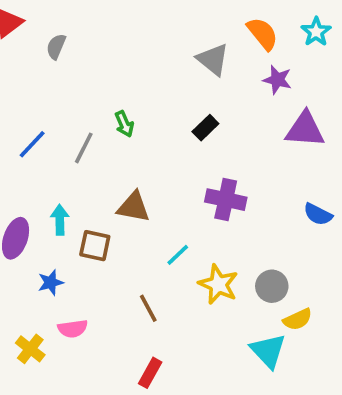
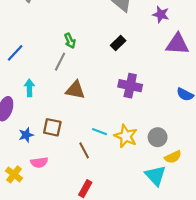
gray line: (84, 148) -> (60, 62), moved
cyan arrow: (60, 220) -> (29, 88), moved
brown square: (95, 246) -> (52, 127), moved
cyan line: (178, 255) -> (99, 132), moved, turned 64

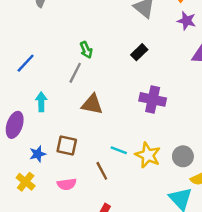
pink semicircle: (39, 162) -> (67, 184), moved
yellow cross: (14, 174) -> (26, 182), moved

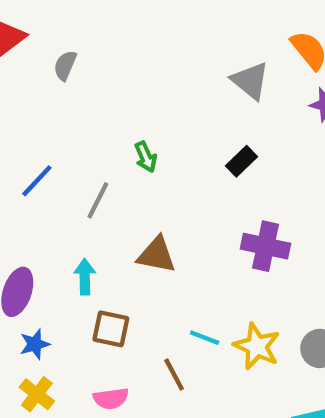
gray line: (75, 73) -> (98, 200), moved
cyan arrow: (41, 102) -> (85, 277), moved
blue star: (38, 154) -> (35, 344), moved

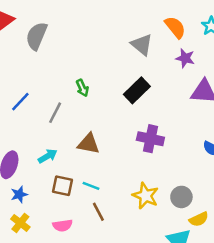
gray semicircle: (65, 65) -> (37, 36), size x1.6
black rectangle: (242, 161) -> (137, 90), size x1.5
cyan arrow: (85, 277) -> (48, 156), turned 60
cyan line: (205, 338) -> (91, 186), moved

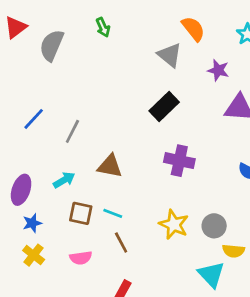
orange semicircle: (175, 27) -> (193, 29), moved
green arrow: (82, 88) -> (103, 27), moved
yellow semicircle: (199, 219) -> (234, 251), turned 30

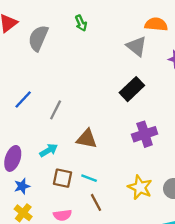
orange semicircle: (193, 29) -> (156, 24), turned -45
purple cross: (179, 161) -> (145, 134), turned -30

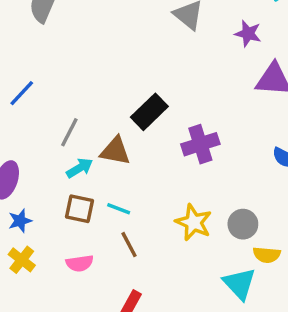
black rectangle: (132, 89) -> (149, 112), moved
gray line: (56, 110) -> (69, 132), moved
cyan arrow: (49, 150) -> (80, 168), moved

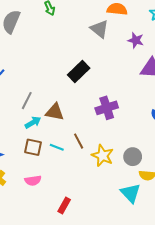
black rectangle: (149, 112) -> (79, 71), moved
brown line: (129, 245) -> (79, 141), moved

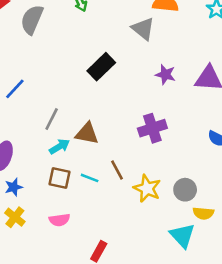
purple star: (136, 40) -> (165, 75), moved
black rectangle: (79, 71) -> (101, 67), moved

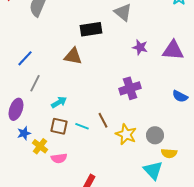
black rectangle: (101, 67) -> (91, 29), moved, turned 35
gray line: (52, 119) -> (35, 83), moved
brown triangle: (87, 133) -> (73, 56), moved
yellow cross: (15, 217) -> (40, 146), moved

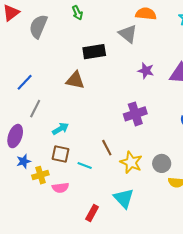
cyan line: (82, 126) -> (85, 166), moved
yellow cross: (40, 146) -> (40, 175), turned 35
cyan triangle: (153, 170) -> (124, 198), moved

